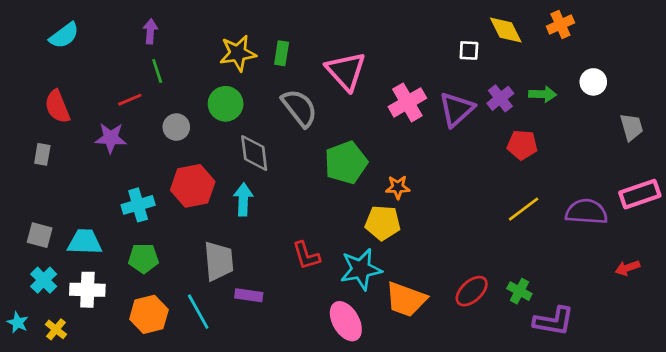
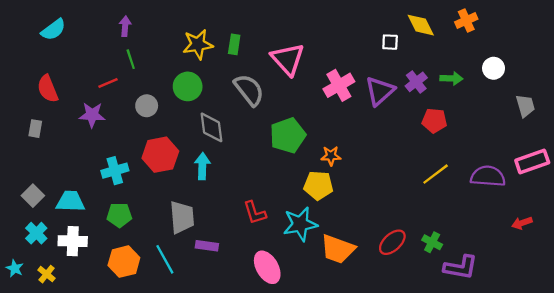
gray square: (40, 235) -> (33, 196), turned 30
pink ellipse: (346, 321) -> (267, 267), moved

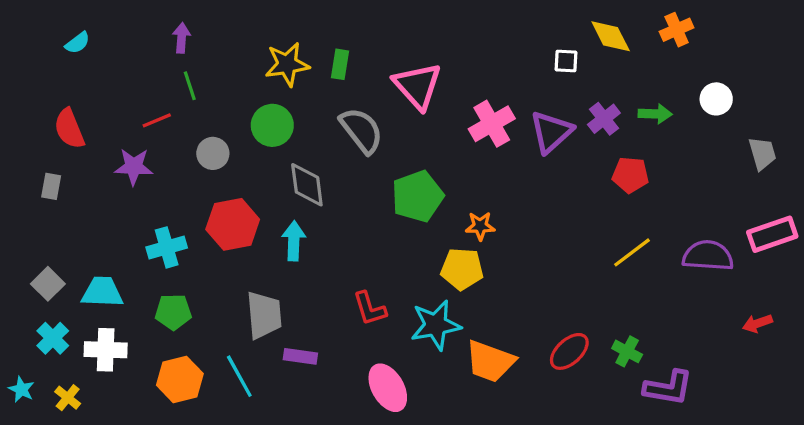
cyan semicircle: (53, 30) -> (78, 43), size x0.7

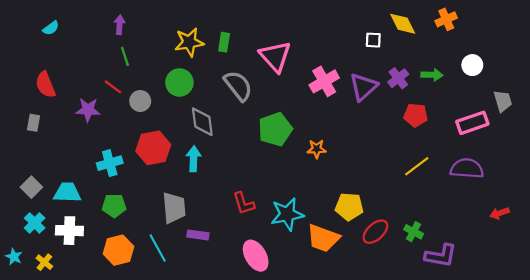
red line: (157, 120) -> (113, 87), moved, turned 60
pink rectangle: (772, 234) -> (472, 123), moved
yellow pentagon: (462, 269) -> (349, 207), moved

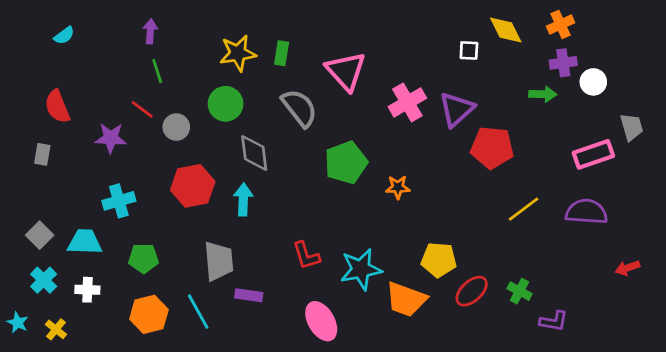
purple cross: (398, 78) -> (563, 63), moved, turned 30
red pentagon: (416, 115) -> (492, 148), moved, size x1.4
cyan cross: (110, 163) -> (119, 201), moved
white cross: (69, 231) -> (87, 290), size x0.7
purple L-shape: (441, 256) -> (554, 321), size x0.7

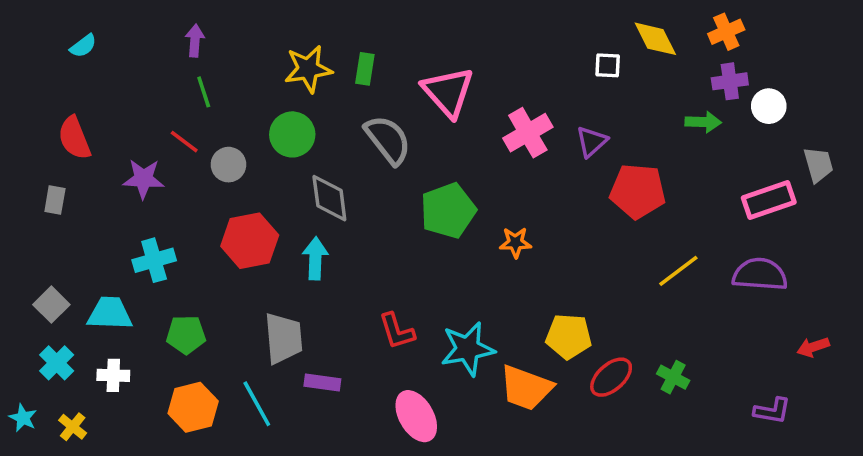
purple triangle: (457, 109) -> (592, 142), size x0.7
purple L-shape: (554, 321) -> (772, 411), moved

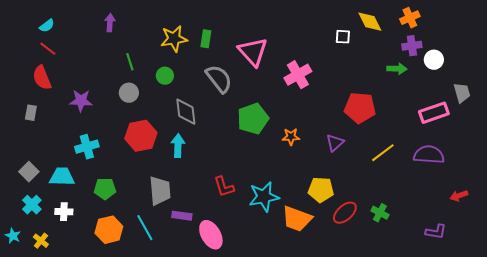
green line: (204, 92) -> (130, 62), moved
green circle: (292, 134) -> (165, 76), size x0.7
red line: (184, 142) -> (48, 49), moved
purple triangle: (592, 142) -> (335, 143), moved
pink ellipse: (416, 416) -> (211, 235), moved

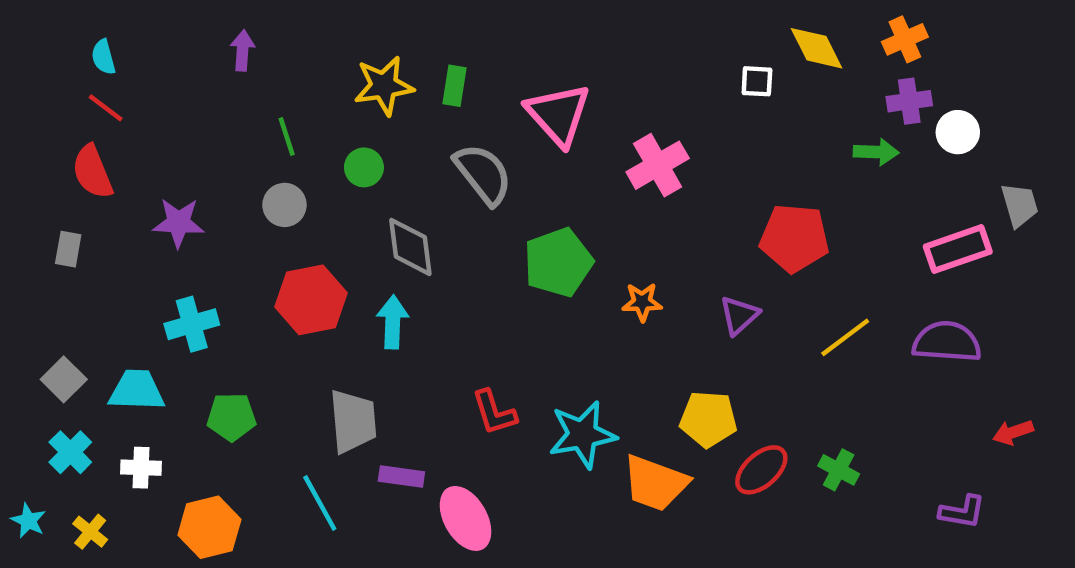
cyan semicircle: (47, 26) -> (103, 57), turned 112
orange hexagon: (109, 230) -> (209, 527), moved

